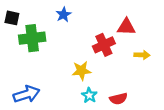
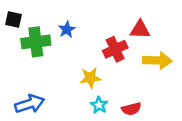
blue star: (63, 15) -> (67, 29), moved
yellow arrow: (142, 55) -> (157, 60), size x1.6

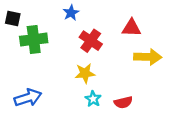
blue star: (67, 29) -> (71, 13), moved
red cross: (115, 49) -> (91, 41), moved, turned -30

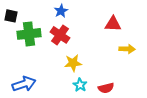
red cross: (91, 41) -> (60, 35), moved
yellow arrow: (148, 57) -> (127, 49), size x0.7

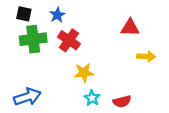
blue star: (61, 11) -> (57, 15), moved
black square: (11, 16) -> (24, 14), moved

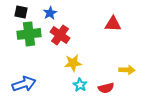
yellow arrow: (146, 56) -> (127, 70), moved

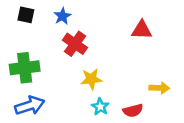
green cross: (29, 34) -> (25, 68), moved

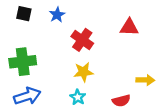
red cross: (75, 44) -> (82, 40), moved
cyan star: (100, 107) -> (78, 97), moved

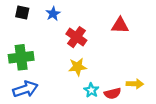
yellow arrow: (145, 80) -> (135, 84), moved
cyan star: (78, 97) -> (91, 90), moved

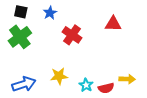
green cross: (21, 57) -> (20, 37), moved, turned -30
yellow star: (77, 67) -> (59, 76), moved

